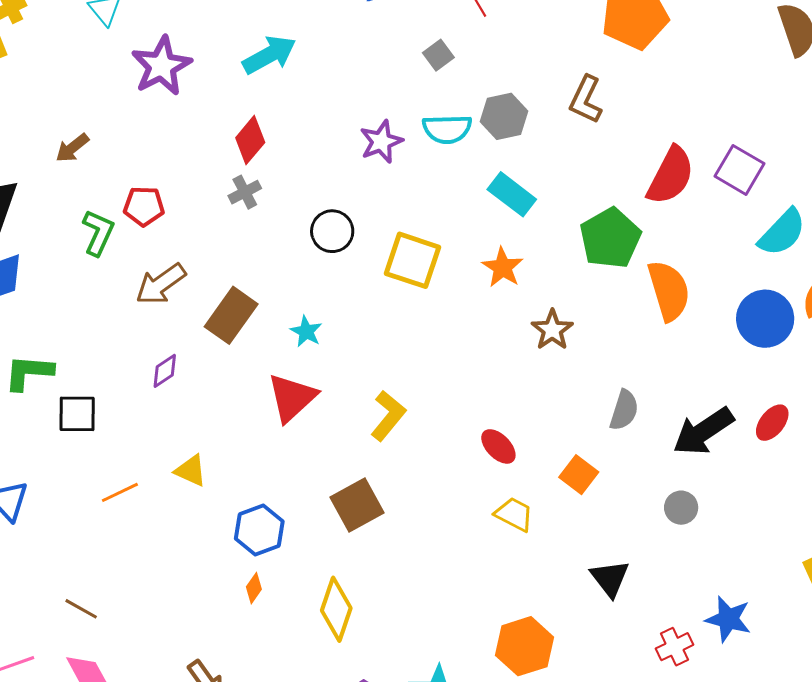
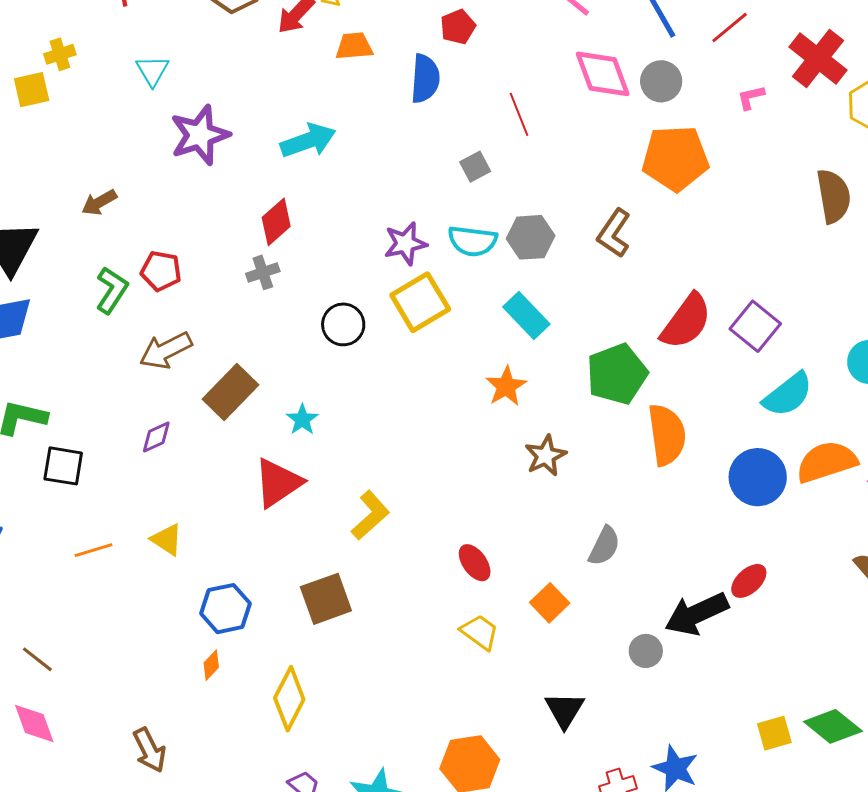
yellow square: (412, 260) -> (420, 302), moved, turned 32
black arrow: (703, 431) -> (697, 614), moved

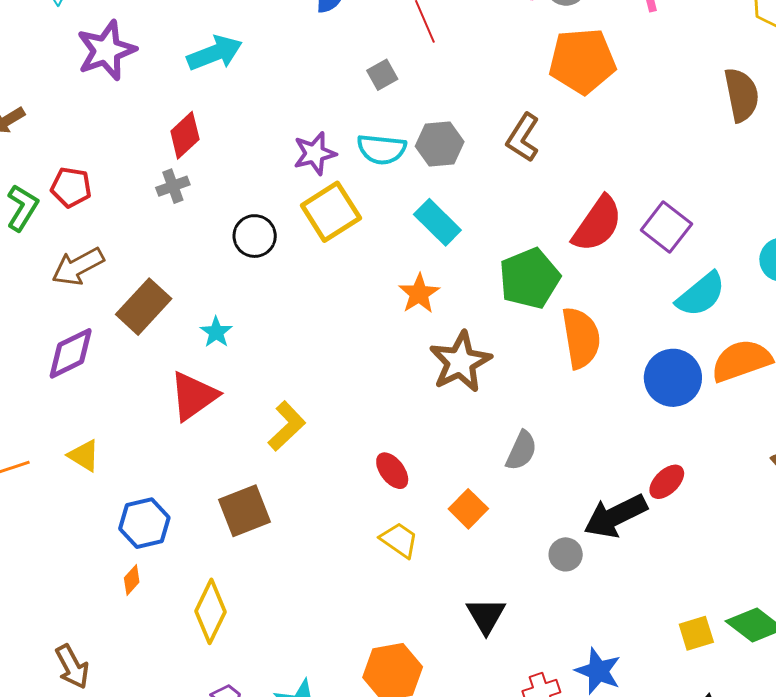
purple diamond: (156, 437) -> (71, 353), size x1.6
brown star: (546, 456) -> (460, 362), size x1.5

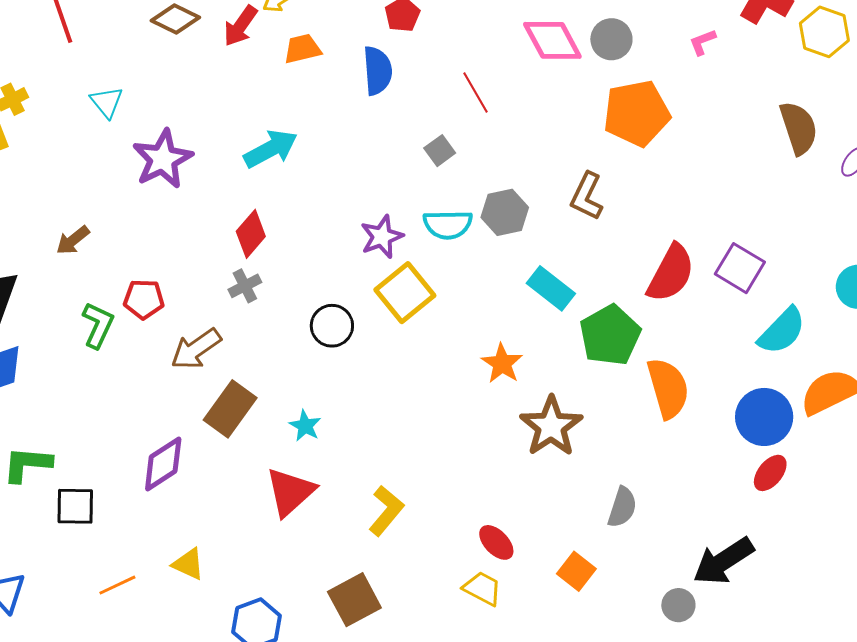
cyan rectangle: (437, 222) -> (551, 288), moved
brown arrow: (78, 267) -> (196, 349), moved
red ellipse: (667, 482) -> (770, 473), moved
yellow trapezoid: (399, 540) -> (482, 588), moved

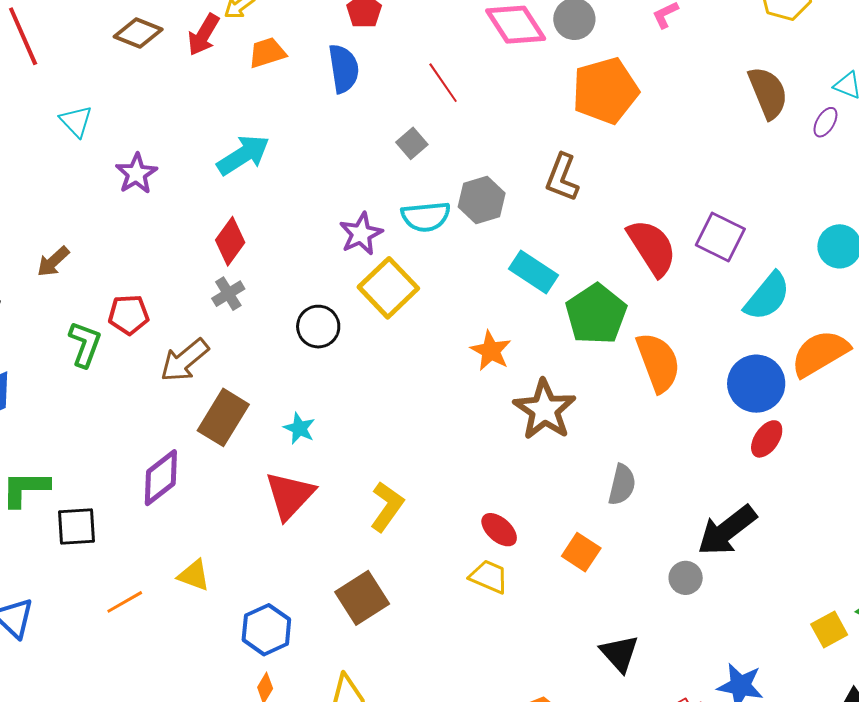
purple star: (163, 159) -> (136, 174), size x0.7
red semicircle: (671, 273) -> (652, 247), turned -56

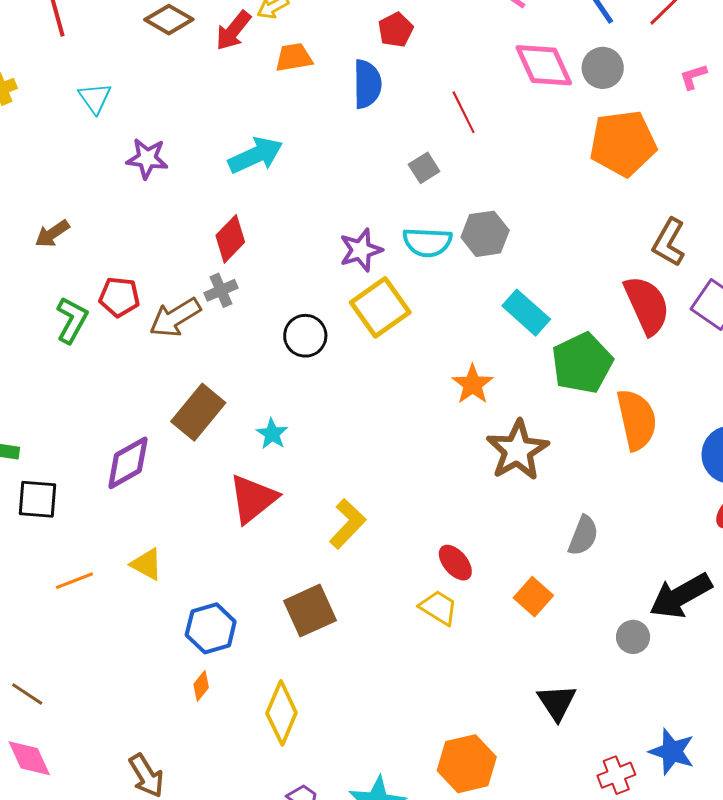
purple star: (136, 174) -> (147, 158), turned 30
brown L-shape: (562, 177) -> (669, 242), moved
brown arrow: (185, 360) -> (175, 318), moved

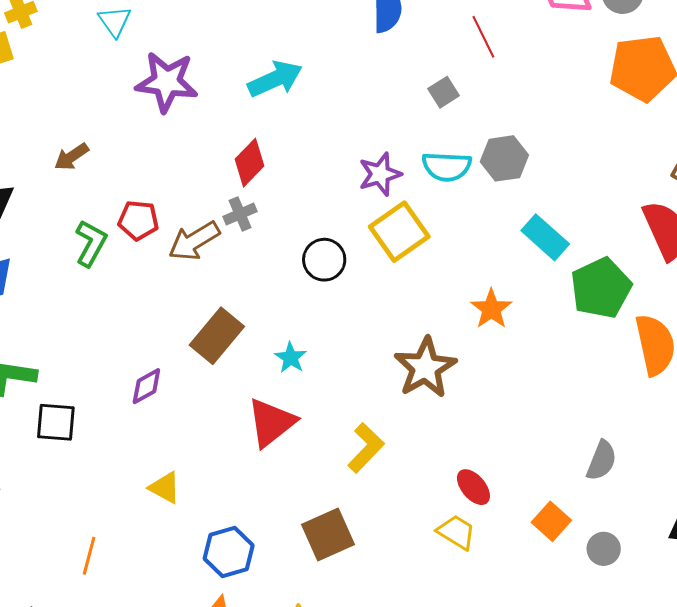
purple star: (147, 158) -> (167, 82), size x1.5
brown star: (518, 450) -> (425, 368), moved
purple diamond: (128, 463) -> (146, 386), size x0.7
orange line: (74, 581) -> (89, 556), moved, turned -54
gray circle: (633, 637) -> (604, 549), moved

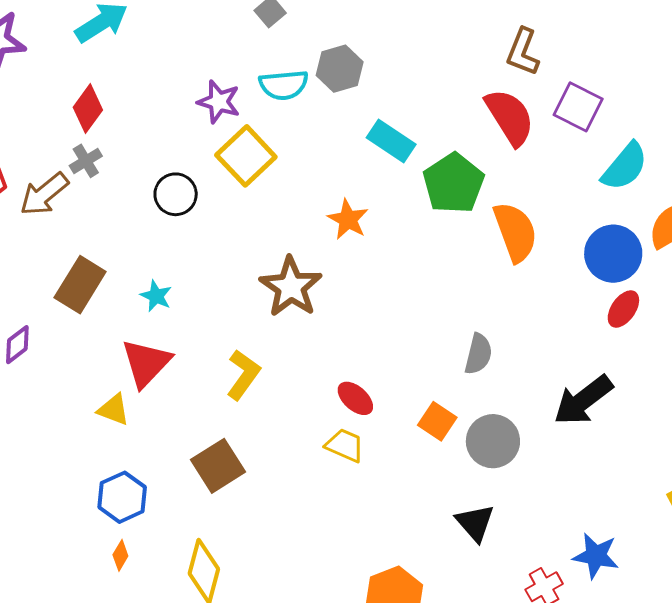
purple star: (380, 174) -> (219, 102), turned -30
yellow triangle: (165, 488) -> (114, 410), moved
gray circle: (604, 549) -> (493, 441), size x1.6

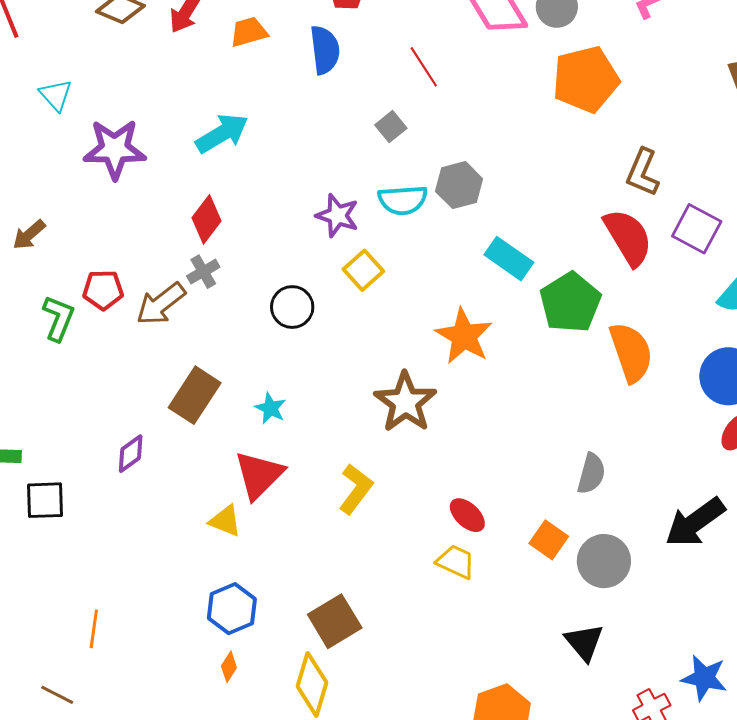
yellow square: (246, 156) -> (363, 270), size x0.7
orange star: (348, 219) -> (464, 336), size x1.4
brown square: (218, 466) -> (335, 621), moved

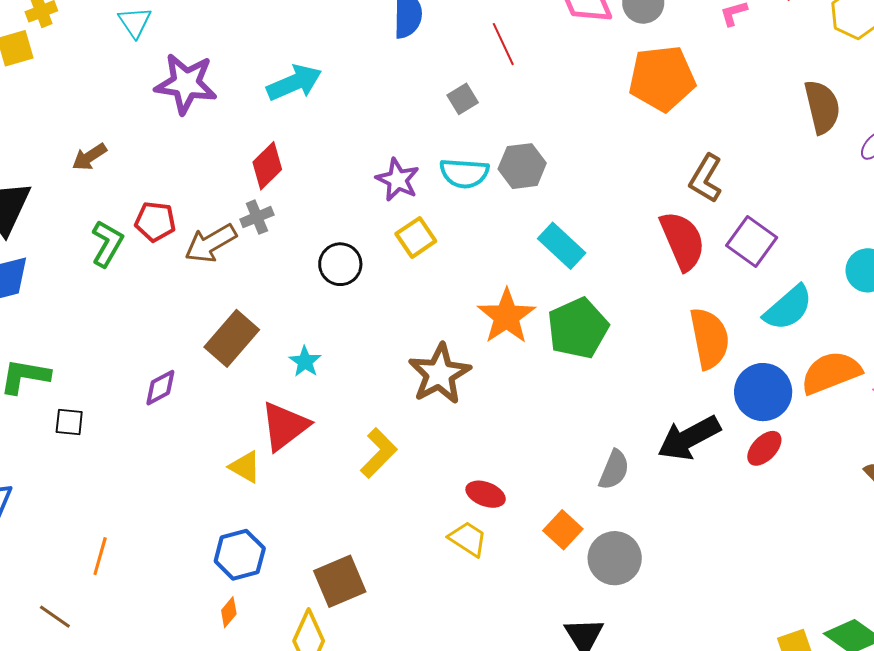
green pentagon: (570, 302) -> (578, 328), moved
orange semicircle: (631, 352) -> (709, 338), moved
black square: (45, 500) -> (69, 422), size x0.7
red ellipse: (467, 515) -> (486, 494), turned -30
black arrow: (695, 522) -> (689, 438), moved

